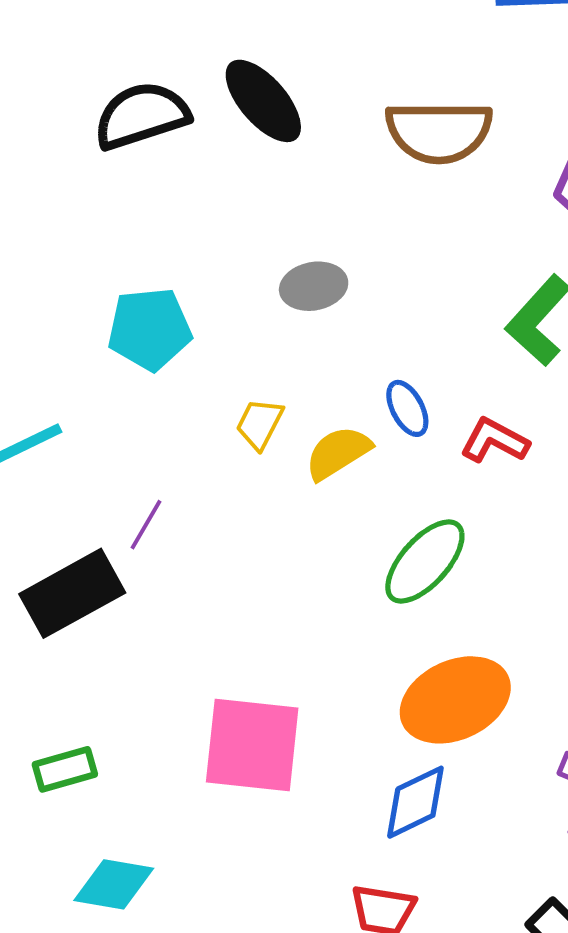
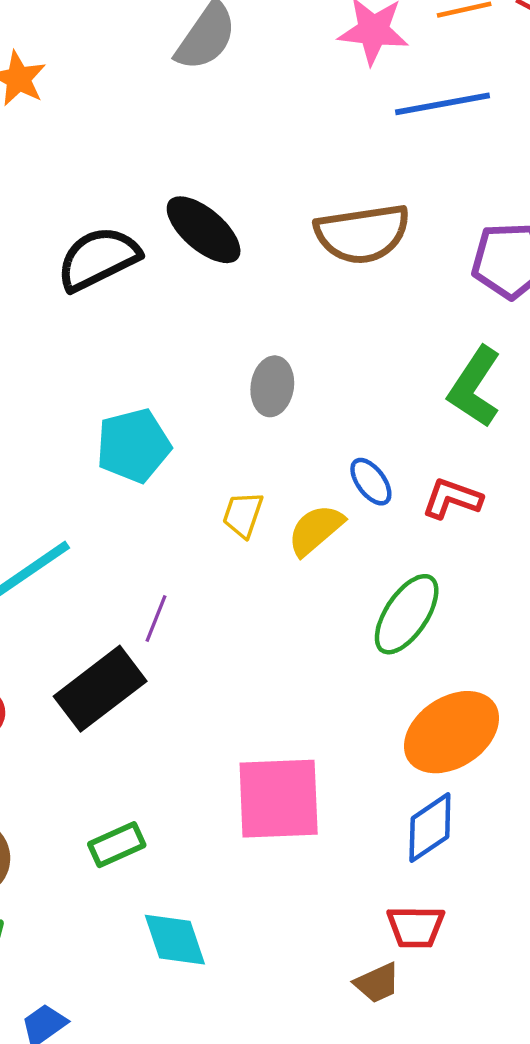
gray ellipse: (314, 286) -> (272, 386), turned -62
cyan diamond: (114, 884) -> (175, 940), turned 70

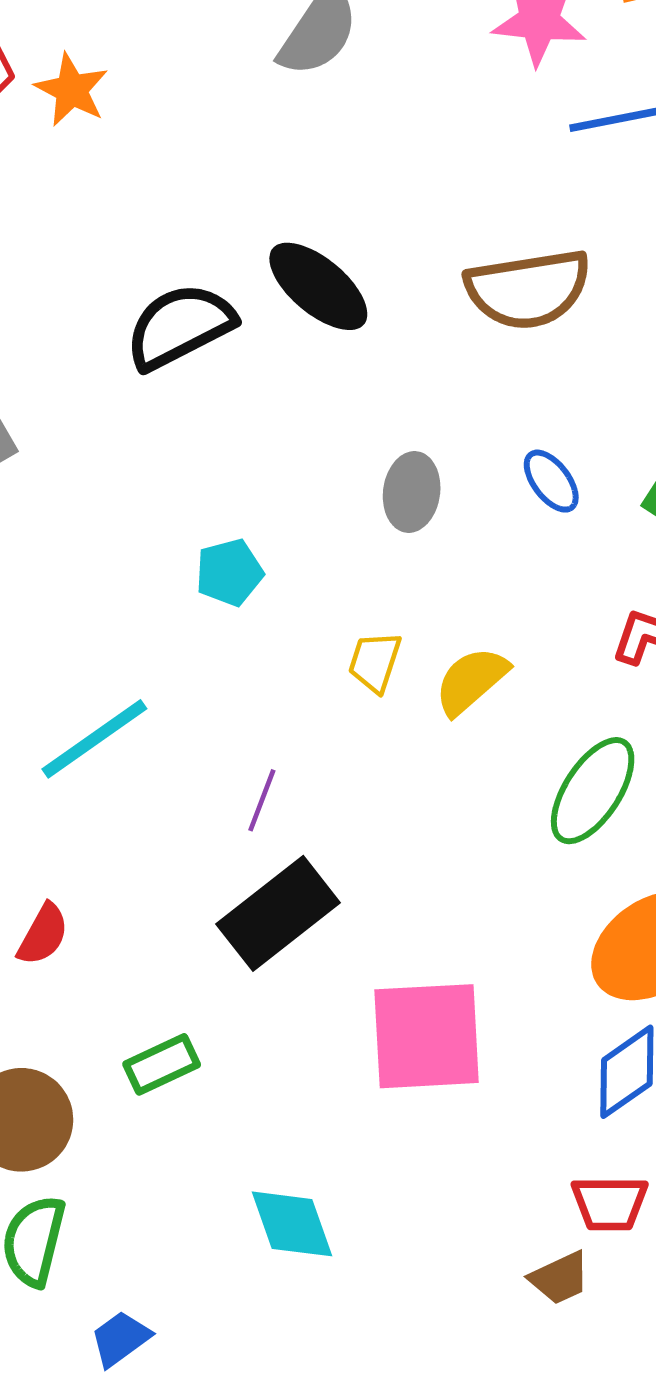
cyan pentagon: (133, 446) -> (229, 572), size x0.7
blue ellipse: (371, 482) -> (551, 481), moved
black rectangle: (100, 689) -> (278, 913), moved
green rectangle: (117, 845) -> (162, 1064), moved

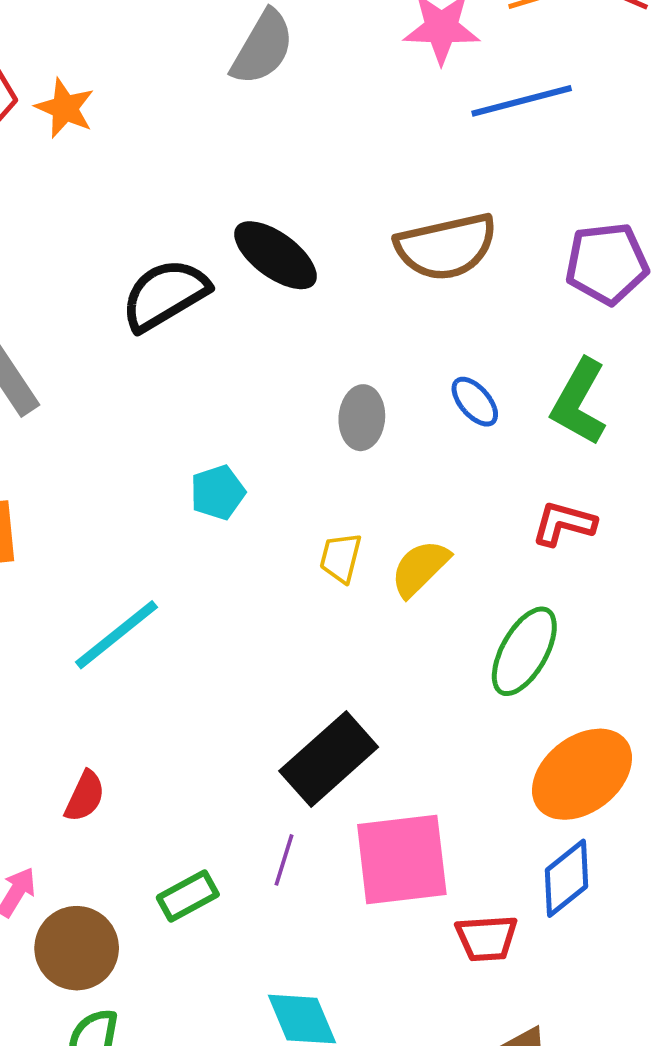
purple line: (262, 800) -> (284, 860), moved
black rectangle: (278, 913) -> (329, 759), moved
red trapezoid: (610, 1203) -> (487, 938), moved

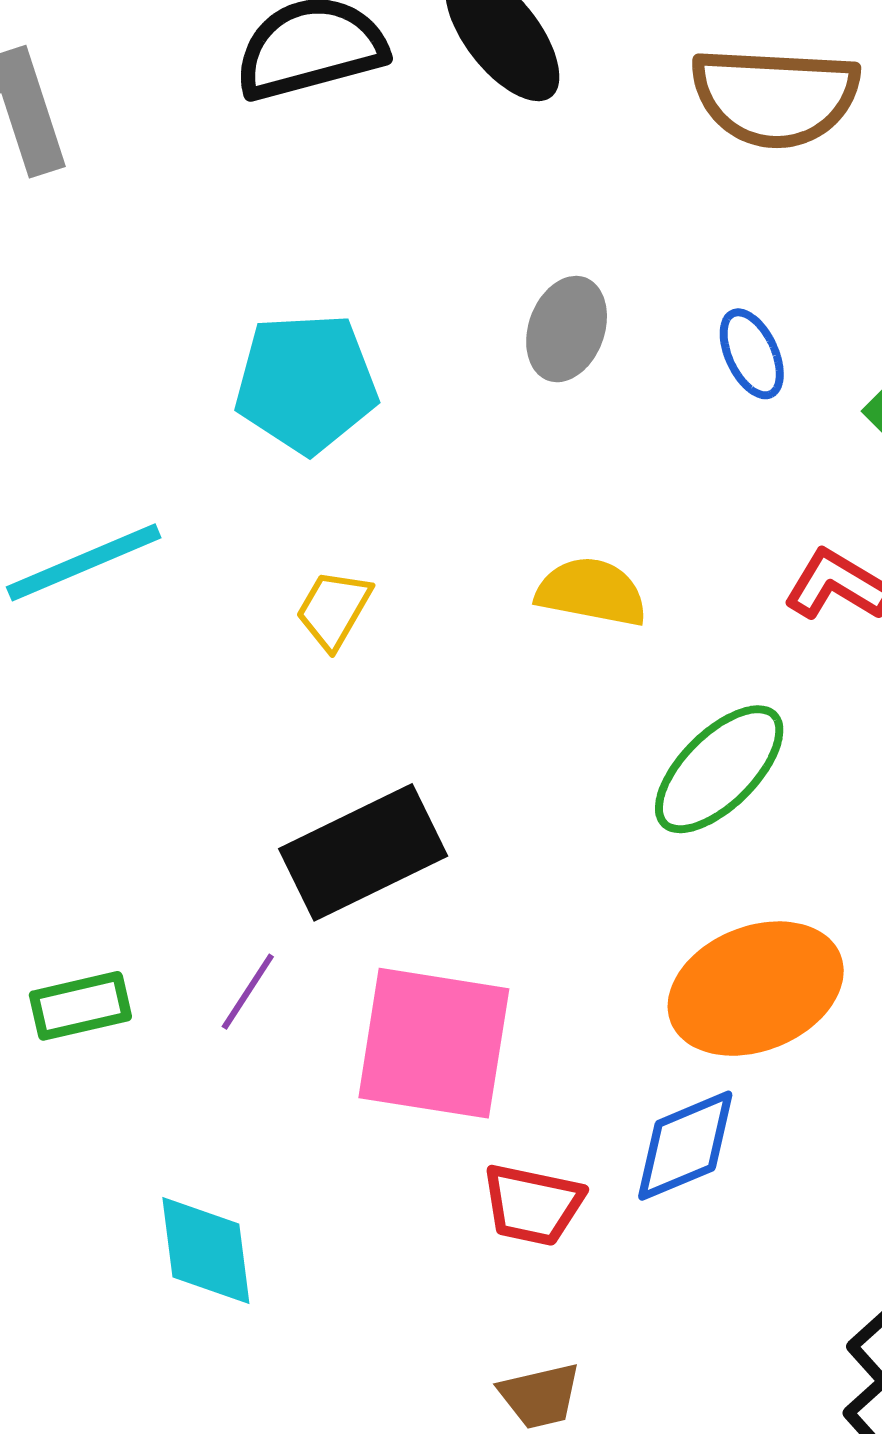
cyan pentagon: (218, 492) -> (306, 383), size x1.6
yellow trapezoid: (341, 558) -> (334, 609), moved
yellow semicircle: (420, 568) -> (592, 592), turned 40

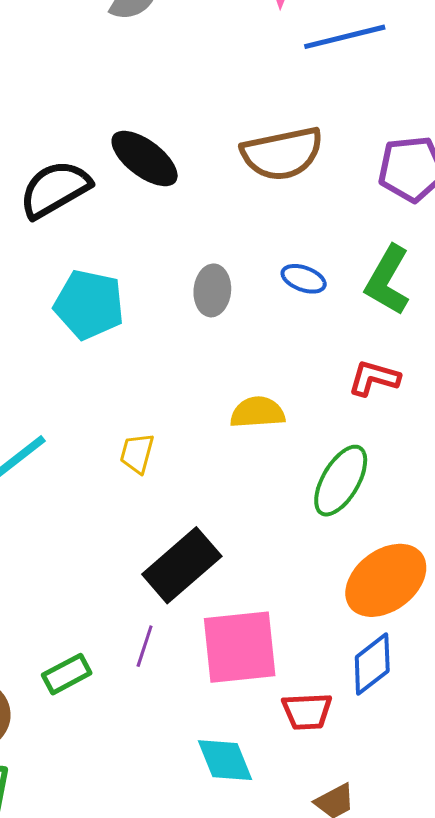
blue ellipse: (752, 354) -> (304, 279), turned -30
cyan pentagon: (306, 383) -> (89, 304), moved, turned 30
cyan diamond: (206, 1250) -> (225, 760), moved

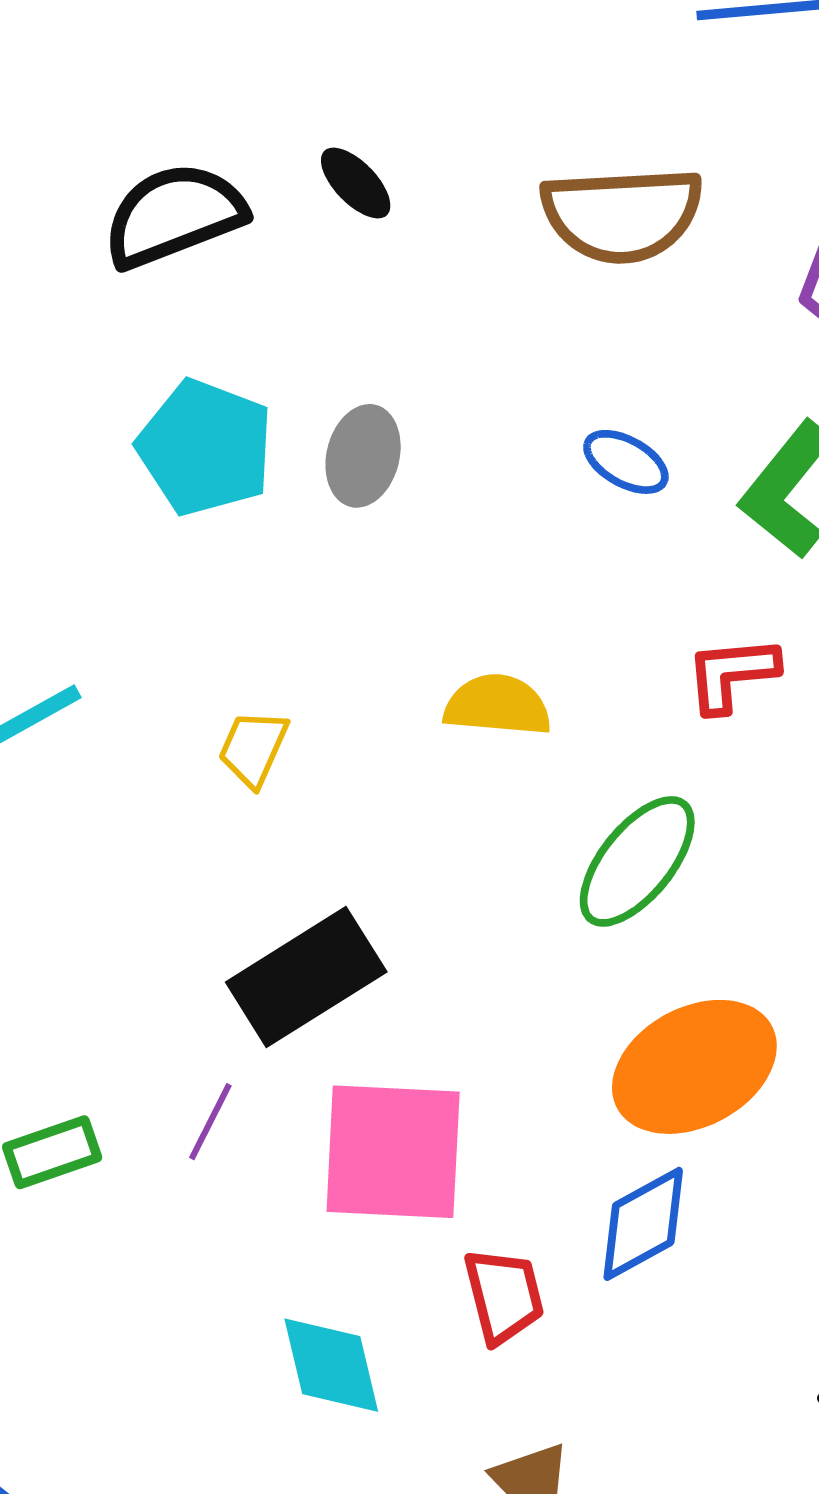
black ellipse: (145, 158) -> (356, 183), size x0.6
gray ellipse: (212, 290) -> (363, 456), moved
red L-shape: (374, 378) -> (732, 674), turned -30
red trapezoid: (307, 711) -> (504, 1296), turned -110

